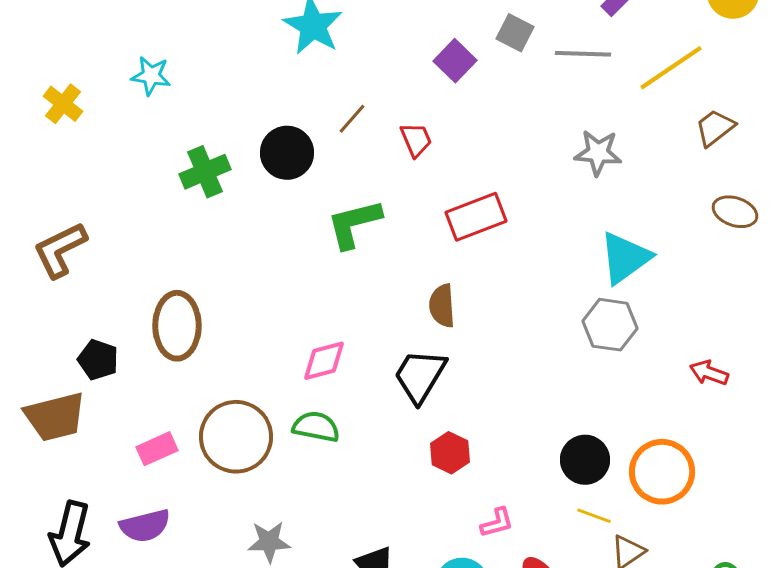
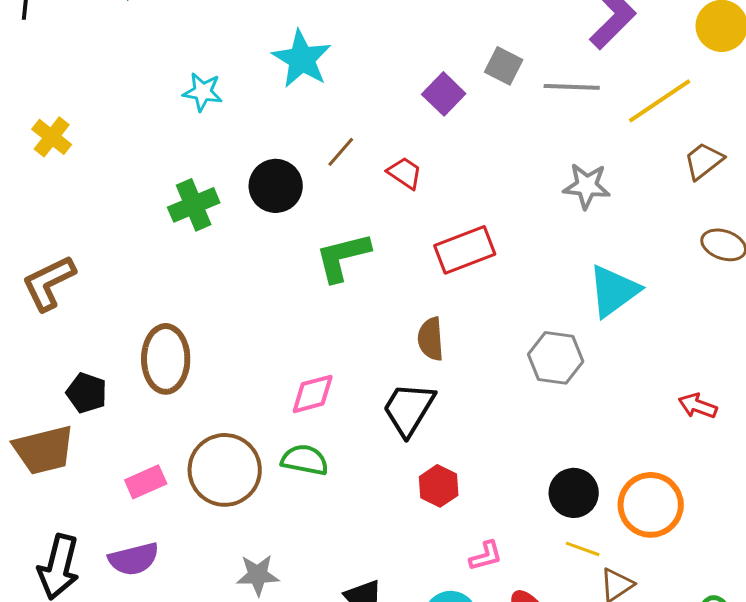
cyan star: (151, 76) -> (203, 92), moved
red trapezoid: (416, 140) -> (405, 173), turned -33
gray hexagon: (610, 325) -> (556, 358), moved

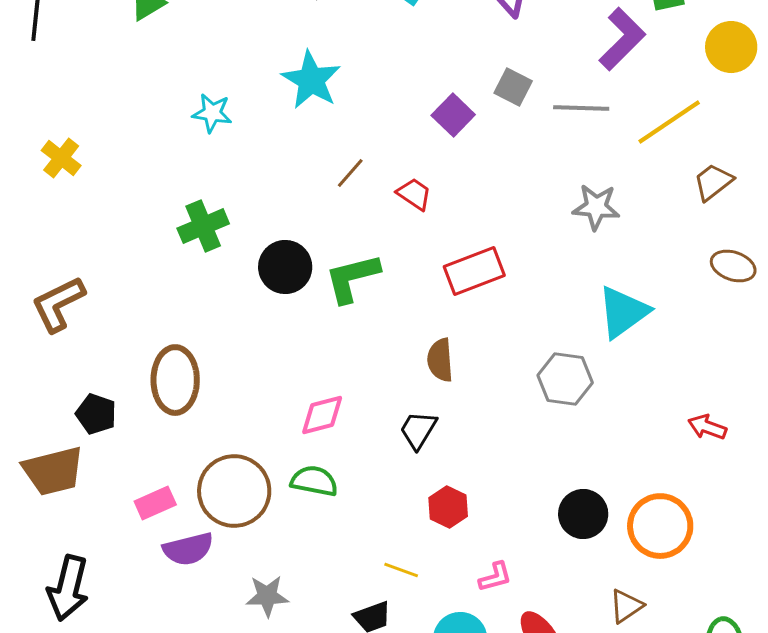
black circle: (276, 186) -> (285, 267), moved
black trapezoid: (409, 409) -> (418, 430), size x0.7
yellow line: (583, 549) -> (401, 570), moved
purple semicircle: (134, 559) -> (188, 549), moved

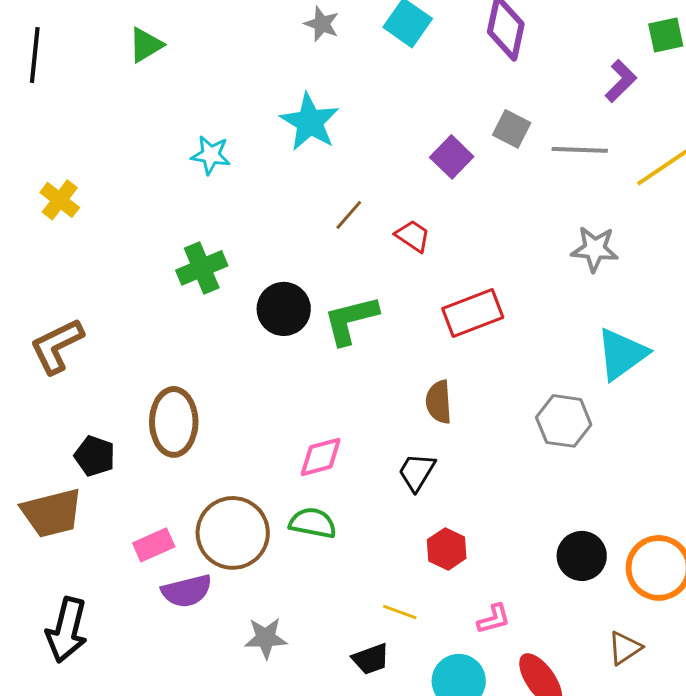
purple L-shape: (622, 39) -> (621, 81), size x0.7

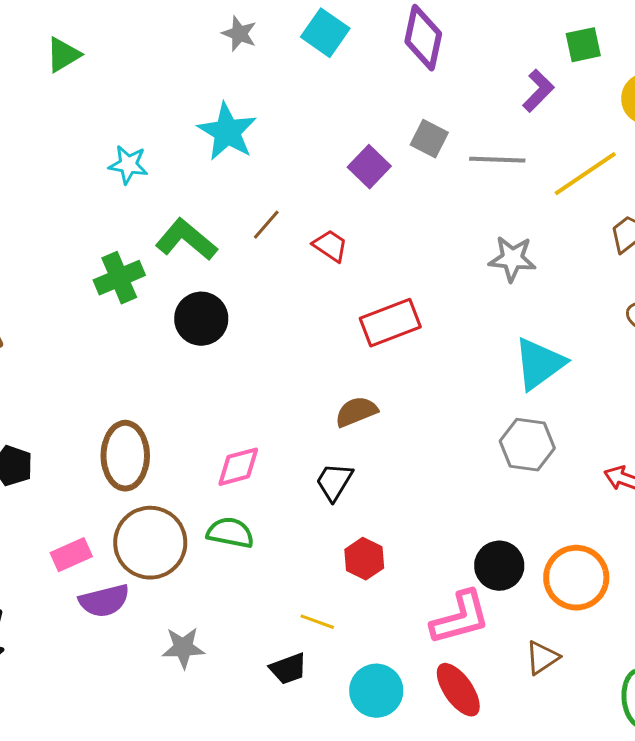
green L-shape: (351, 320) -> (186, 240), moved, turned 54
brown semicircle: (439, 402) -> (356, 412), turned 72
gray hexagon: (564, 421) -> (527, 445), moved
brown ellipse: (174, 422) -> (125, 456), moved
pink L-shape: (494, 619) -> (460, 618), moved, size x1.8

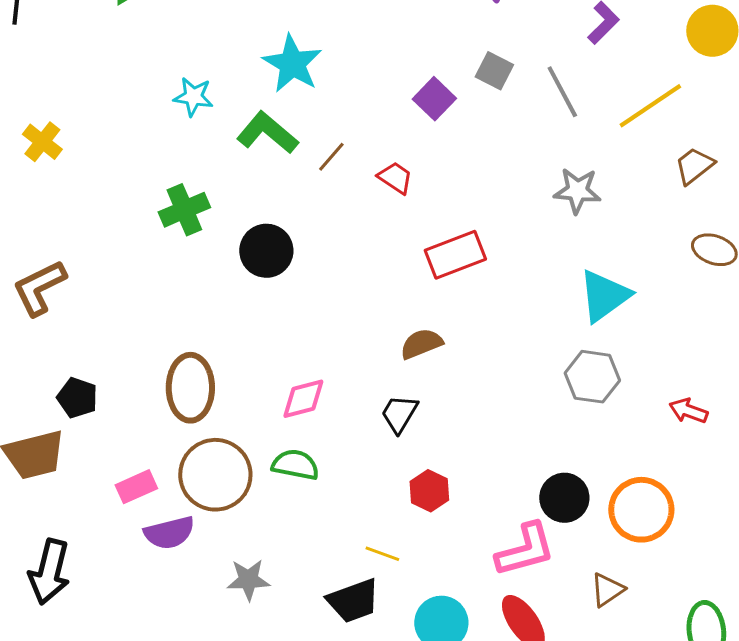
gray line: (497, 160) -> (562, 92), turned 60
green L-shape: (186, 240) -> (267, 133), moved
black trapezoid: (288, 669) -> (353, 601), size x1.4

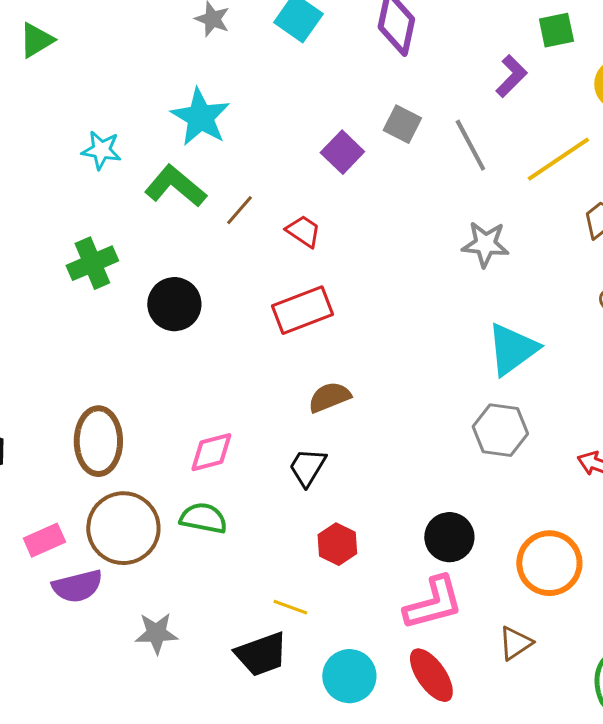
red rectangle: (455, 255) -> (302, 310), moved
black circle: (564, 498) -> (449, 537), moved

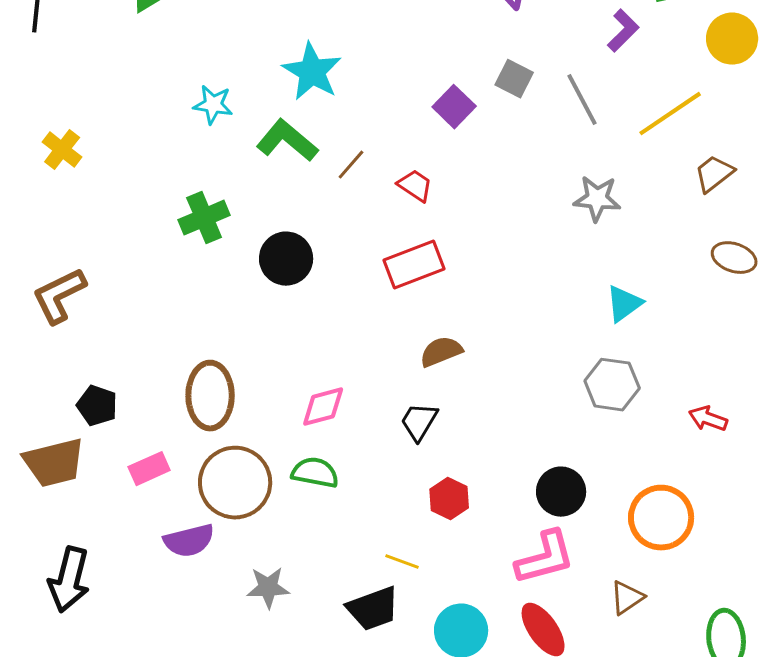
cyan triangle: (512, 349) -> (624, 304), size x0.7
pink rectangle: (44, 540) -> (149, 469), moved

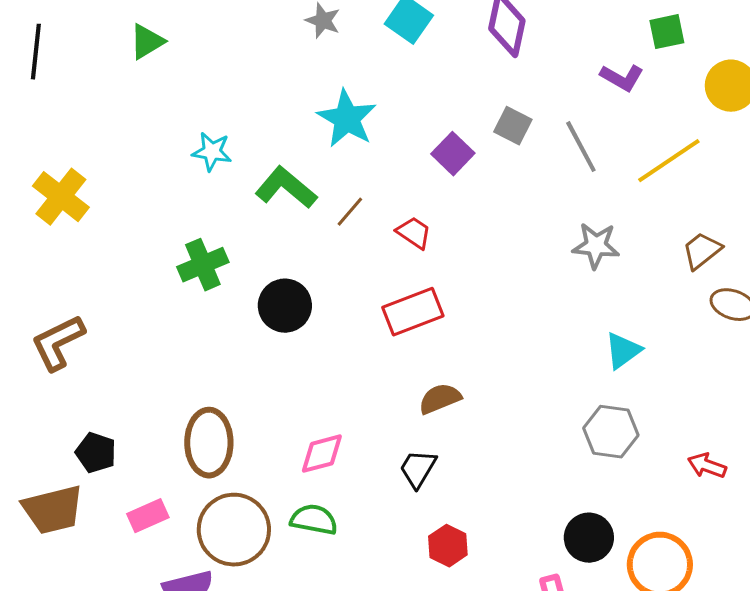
purple L-shape: (623, 31) -> (622, 78), turned 75
cyan star: (312, 72) -> (347, 119), moved
yellow cross: (62, 150) -> (61, 197), size x1.4
brown trapezoid: (714, 174) -> (702, 251), moved
black circle: (561, 492) -> (589, 538), moved

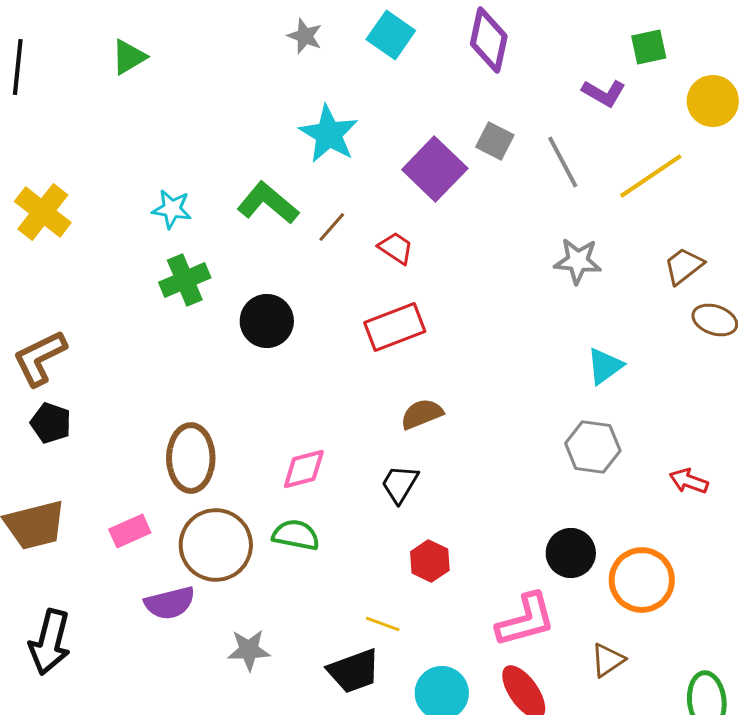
cyan star: (212, 152) -> (172, 209), moved
purple square: (453, 154) -> (435, 169), size x1.5
black pentagon: (96, 453) -> (51, 423), moved

